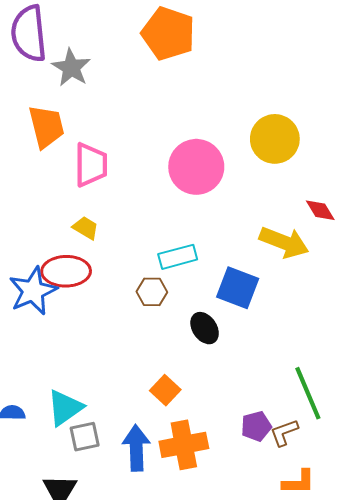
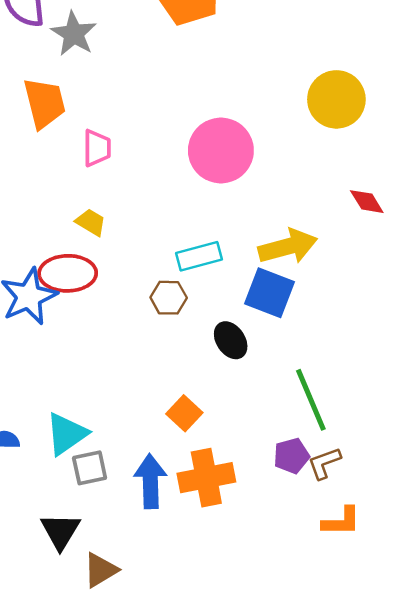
yellow circle: (275, 139) -> (336, 99), moved
pink trapezoid: (91, 165) -> (97, 148), size x0.7
yellow arrow: (284, 242) -> (288, 247), moved, turned -36
green line: (308, 393) -> (311, 400), moved

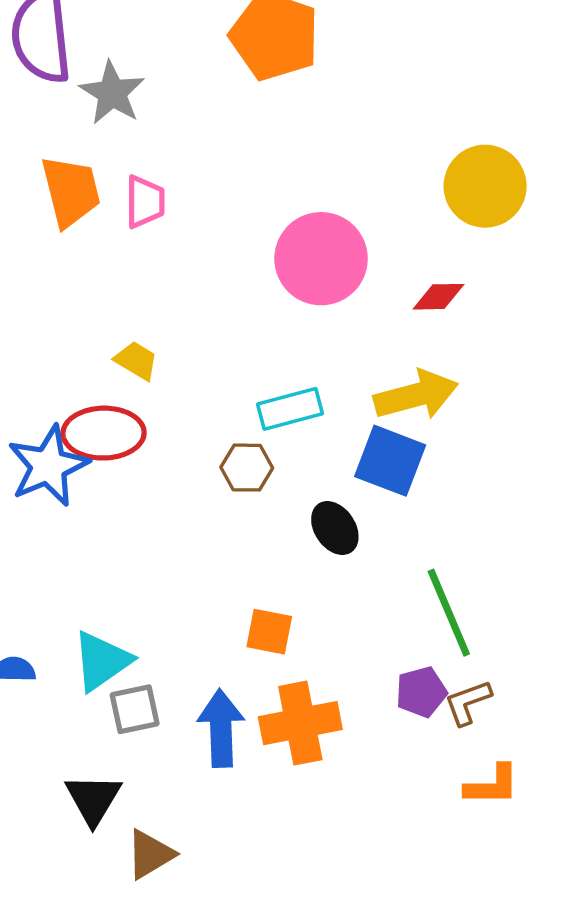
pink trapezoid: (97, 148) -> (145, 202), moved
red diamond: (367, 202) -> (438, 297), moved, turned -60
orange square: (184, 413) -> (269, 632), turned -32

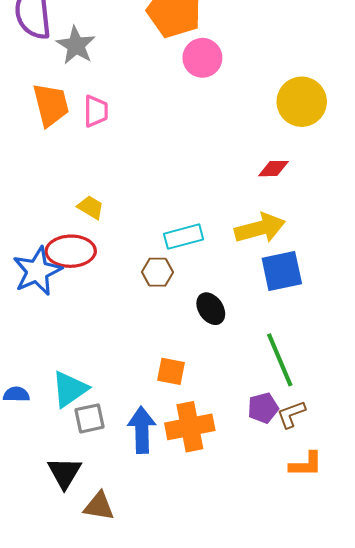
pink circle: (321, 259) -> (202, 58), moved, size x0.7
blue square: (390, 461) -> (282, 271), moved, turned -33
brown triangle: (150, 854) -> (99, 506), turned 40

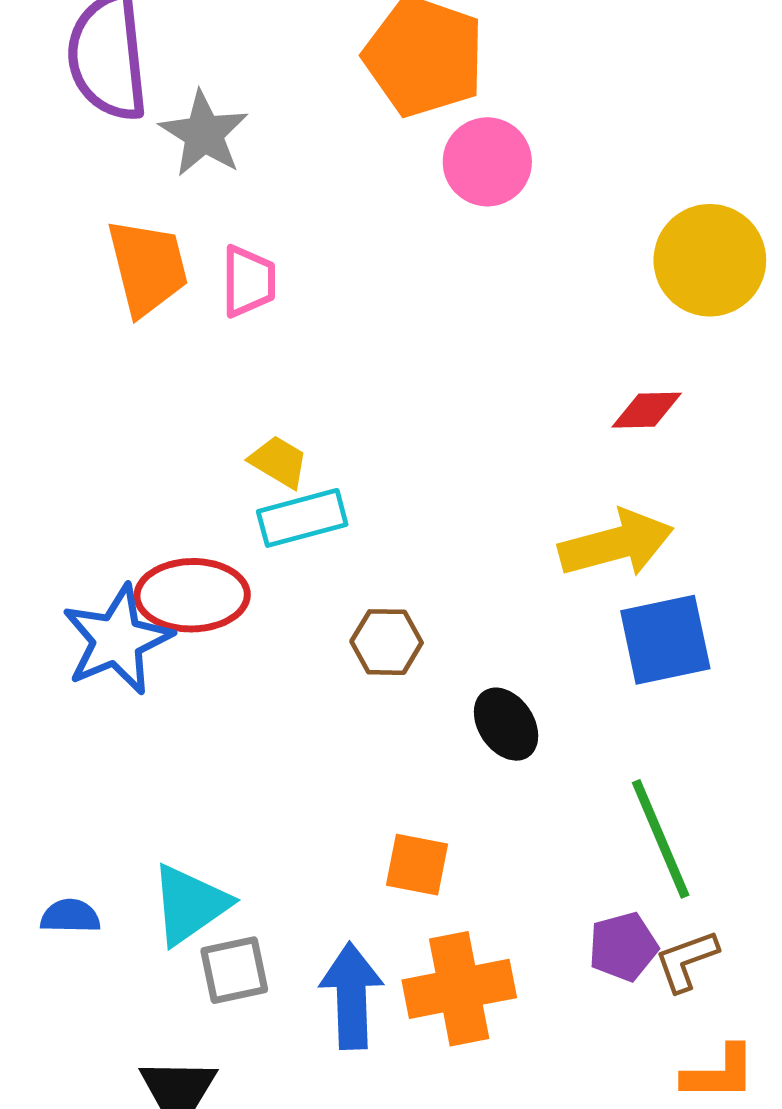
yellow trapezoid: (91, 207) -> (279, 462), moved
cyan rectangle: (184, 237) -> (302, 518), moved

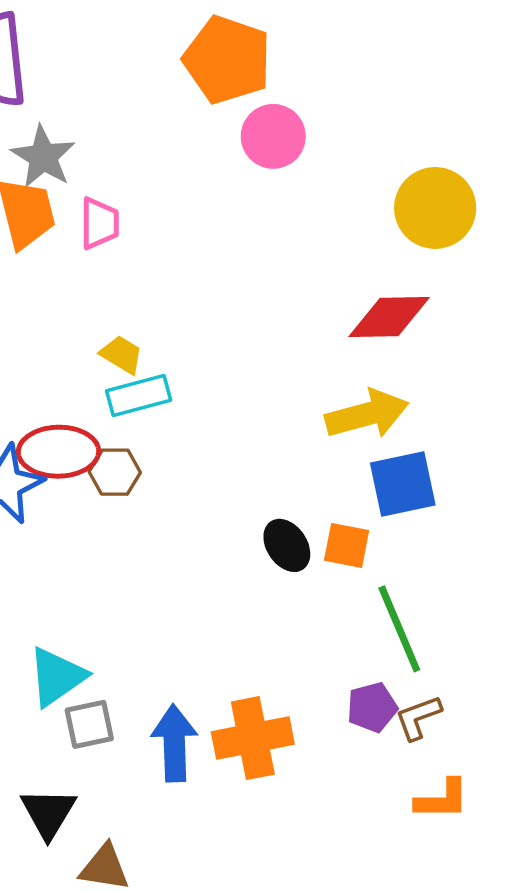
gray star: (204, 134) -> (43, 157), moved
red diamond: (647, 410) -> (389, 317), size x1.6
brown hexagon: (387, 642) -> (115, 472), moved
orange square: (417, 865) -> (347, 545), moved

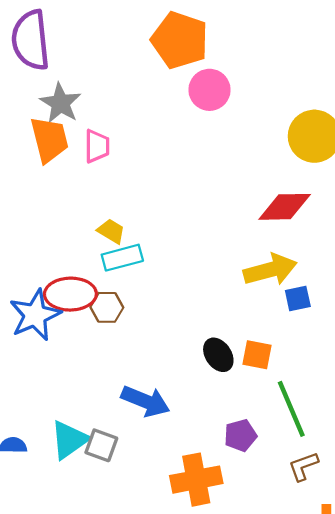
blue square: (403, 484) -> (298, 298), moved, size x0.6
purple pentagon: (372, 707) -> (240, 435), moved
gray square: (89, 724) -> (101, 445), moved, turned 32
blue arrow: (174, 743) -> (145, 401), moved, turned 114

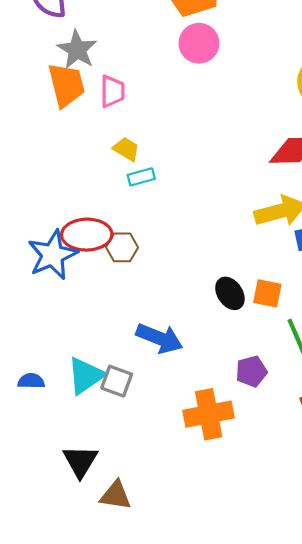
pink circle: (209, 90) -> (199, 43), moved
yellow trapezoid: (111, 231) -> (126, 149), moved
cyan rectangle: (122, 258) -> (141, 177), moved, size x0.7

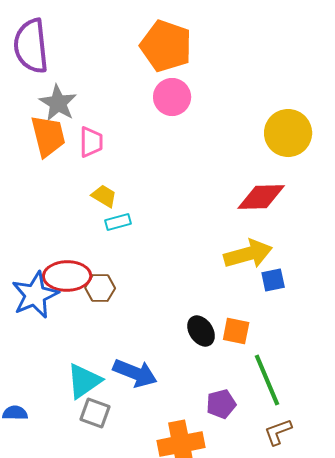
cyan triangle: (86, 376) -> (84, 381), moved

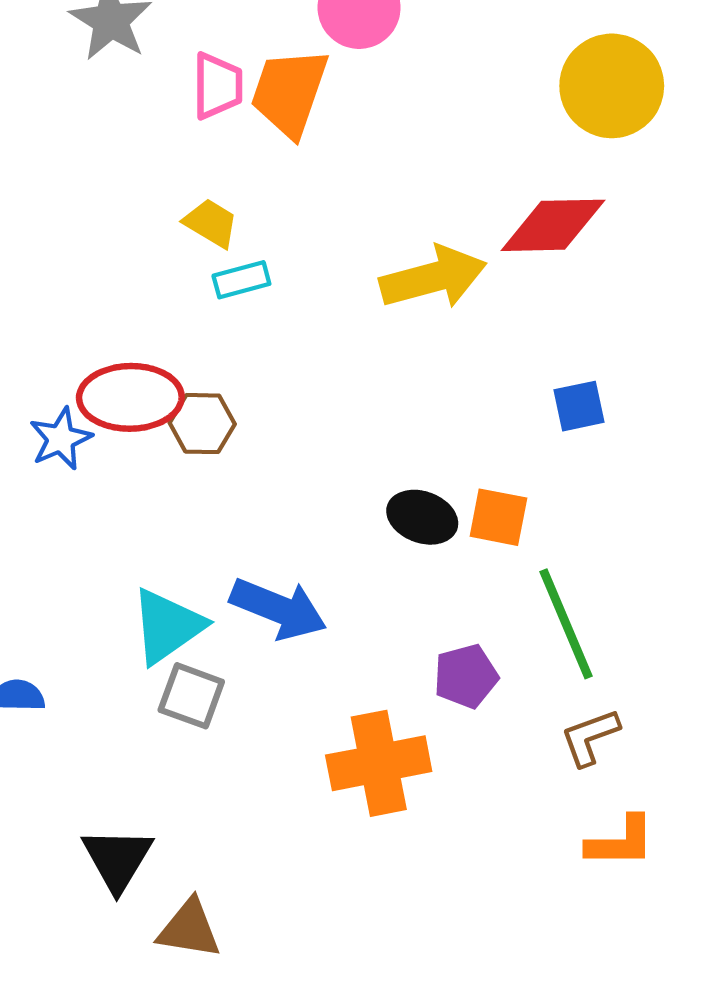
orange trapezoid: (48, 136) -> (289, 92), moved, turned -147
pink trapezoid: (91, 142) -> (217, 86), moved
yellow arrow: (248, 254) -> (433, 278), moved
blue star: (35, 295) -> (61, 439), size x0.6
black ellipse: (201, 331) -> (422, 517), turned -36

